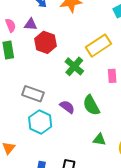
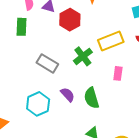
red hexagon: (45, 42) -> (70, 20), moved
gray rectangle: (33, 94) -> (47, 63), moved

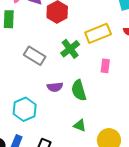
purple semicircle: (68, 95) -> (55, 87), turned 126
cyan hexagon: (38, 104) -> (25, 109), moved

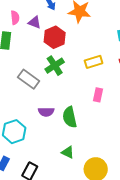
yellow rectangle: (98, 33) -> (94, 62), size x0.7
green cross: (70, 49) -> (55, 66), moved

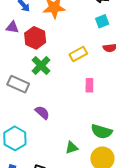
purple semicircle: (46, 112) -> (42, 113), turned -126
green semicircle: (70, 117) -> (102, 132), moved, turned -50
green triangle: (68, 152) -> (72, 148), turned -32

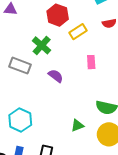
red hexagon: (35, 38) -> (58, 15), moved
purple semicircle: (42, 113) -> (56, 76), moved

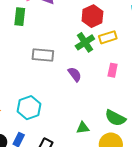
green cross: (42, 45) -> (85, 42), moved
gray rectangle: (20, 66) -> (43, 55), turned -30

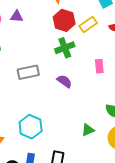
yellow rectangle: (108, 37) -> (88, 24), moved
green cross: (85, 42) -> (65, 48), turned 30

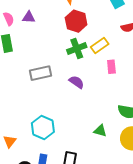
yellow rectangle: (88, 24) -> (100, 46), moved
green triangle: (88, 130) -> (100, 131), turned 40

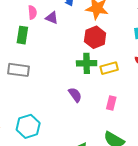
pink rectangle: (111, 67) -> (111, 103), moved
gray rectangle: (40, 73) -> (18, 70), moved

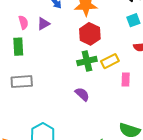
purple triangle: (52, 18) -> (43, 24), turned -40
pink rectangle: (111, 103) -> (126, 80), moved

